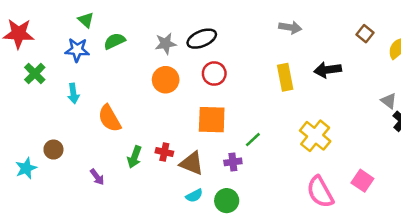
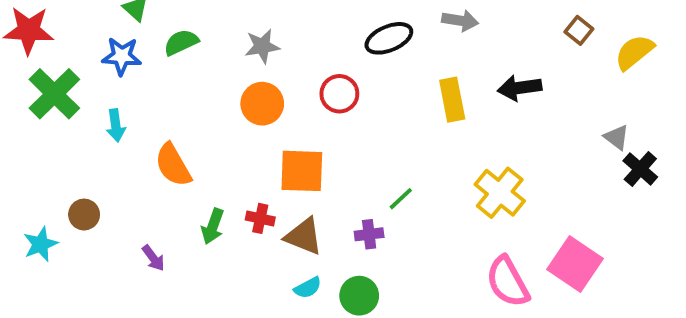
black ellipse: (202, 39) -> (389, 38), moved
green cross: (35, 74) -> (54, 94), size x1.5
orange square: (212, 120) -> (302, 171), moved
pink square: (362, 181) -> (575, 264), size x1.5

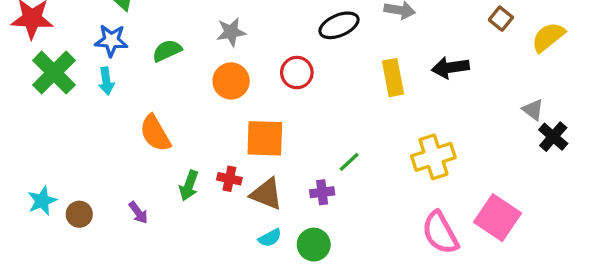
green semicircle: (181, 42) -> (167, 51), moved
cyan arrow: (116, 125) -> (106, 81), moved
yellow cross: (500, 193) -> (433, 157), turned 33
brown circle: (84, 215) -> (79, 214), moved

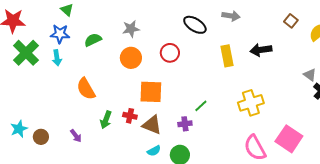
black ellipse: (339, 25) -> (195, 25), turned 55

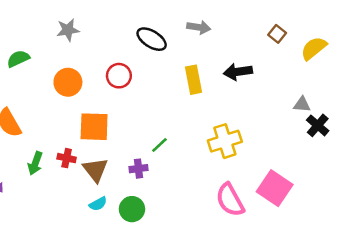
gray star: (131, 29) -> (68, 30), moved
gray triangle: (310, 75) -> (302, 104), turned -32
brown triangle: (152, 125) -> (95, 170), turned 30

